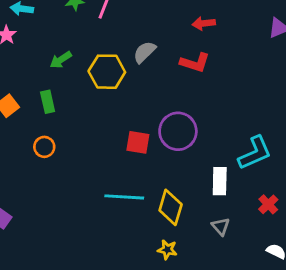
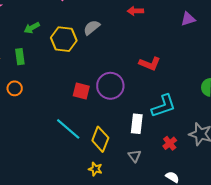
red L-shape: (195, 63) -> (150, 64), moved
cyan line: (124, 197) -> (68, 129), turned 32

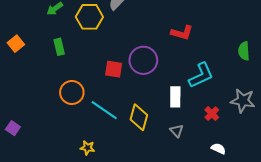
green rectangle: (20, 57) -> (59, 47), moved
orange circle: (15, 88) -> (72, 92), moved, size x1.5
yellow star: (95, 169) -> (87, 148), moved

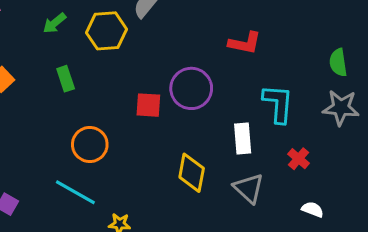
cyan L-shape: (201, 75) -> (278, 104), turned -56
gray star: (243, 101) -> (341, 108), moved
cyan line: (104, 110) -> (75, 192), moved
gray triangle: (177, 131) -> (249, 188), size x1.5

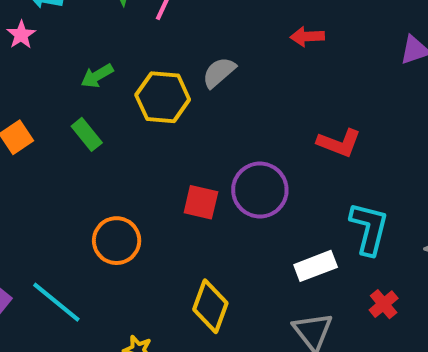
green rectangle: (66, 79) -> (87, 134), moved, turned -30
white rectangle: (243, 139) -> (316, 266), turned 64
yellow diamond: (192, 173) -> (210, 306), moved
cyan line: (75, 192) -> (56, 302), moved

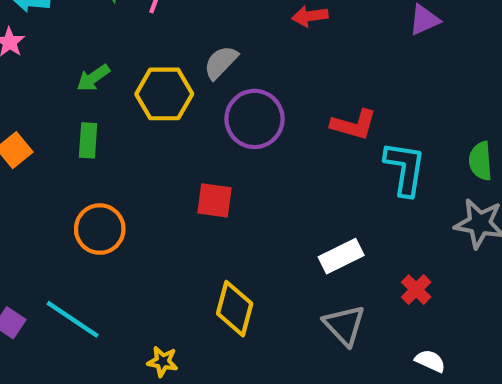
green rectangle: (87, 134) -> (88, 140), turned 48
purple circle: (260, 190) -> (255, 119), moved
cyan L-shape: (369, 228) -> (405, 169), moved
orange circle: (117, 241) -> (100, 229), moved

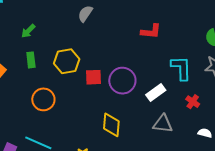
yellow hexagon: (164, 94) -> (67, 61), moved
purple circle: (255, 119) -> (122, 81), moved
cyan L-shape: (405, 169) -> (181, 68), moved
gray triangle: (344, 325) -> (163, 124), turned -30

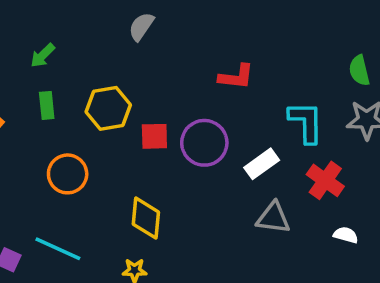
red L-shape: (151, 31) -> (236, 77), moved
red cross: (193, 102) -> (325, 180), size x1.5
yellow diamond: (111, 125) -> (146, 218), moved

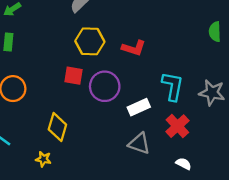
green semicircle: (359, 70) -> (215, 32), moved
yellow hexagon: (108, 108) -> (90, 41), moved

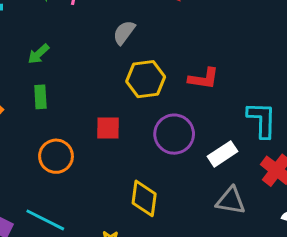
red square: (74, 76) -> (108, 128), moved
yellow diamond: (57, 127) -> (144, 198), moved

